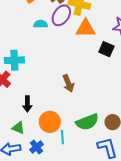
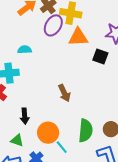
cyan semicircle: (41, 24) -> (25, 50), moved
green semicircle: (87, 122) -> (86, 131), turned -60
cyan line: (62, 137) -> (62, 147), turned -32

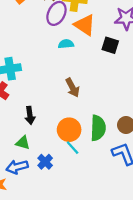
orange triangle: (78, 37) -> (85, 25), turned 40
cyan semicircle: (25, 50) -> (66, 44), moved
orange circle: (48, 133) -> (69, 130), moved

